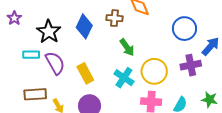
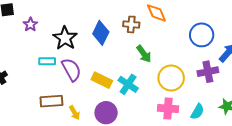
yellow rectangle: (85, 73) -> (102, 80), turned -36
cyan cross: (124, 78) -> (128, 84), moved

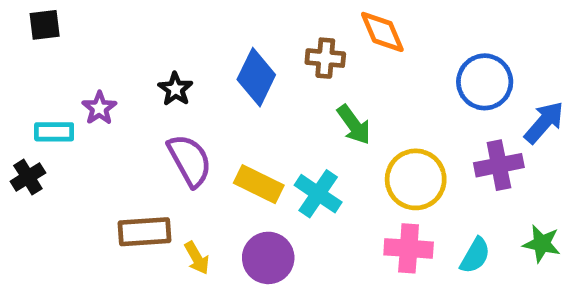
purple star: (30, 24) -> (99, 108), moved
black star: (65, 38) -> (175, 89), size x0.6
cyan rectangle: (47, 61) -> (54, 132), moved

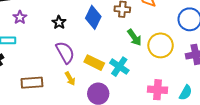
purple star: (99, 108) -> (20, 17), moved
yellow circle: (416, 179) -> (161, 45), moved
brown rectangle: (144, 232) -> (32, 83), moved
yellow arrow: (197, 258) -> (70, 79), moved

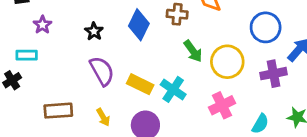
yellow arrow: (70, 79) -> (103, 117), moved
pink cross: (157, 90) -> (222, 105), moved, turned -30

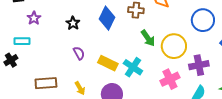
purple semicircle: (102, 71) -> (79, 53), size x0.6
purple cross: (274, 74) -> (199, 65), moved

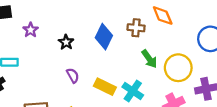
purple star: (34, 18) -> (31, 30), moved

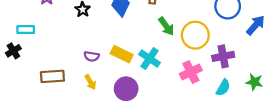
purple semicircle: (73, 75) -> (92, 56), moved, turned 128

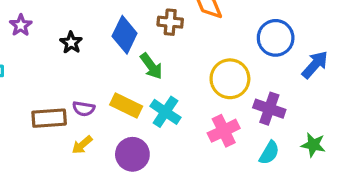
green arrow: (166, 26) -> (151, 66), moved
purple cross: (223, 56) -> (269, 109), turned 30
brown rectangle: (52, 76) -> (49, 118), moved
yellow arrow: (90, 82) -> (82, 145), turned 80

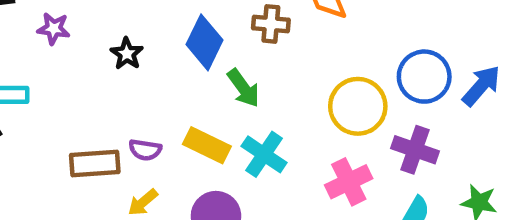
purple star: (21, 25) -> (54, 29), turned -30
blue circle: (276, 38) -> (424, 77), moved

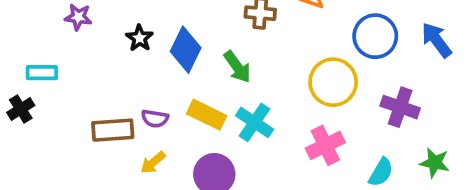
blue diamond: (205, 42) -> (186, 50), moved
blue circle: (424, 77) -> (375, 36), moved
blue arrow: (481, 86) -> (437, 40), moved, turned -78
purple cross: (415, 150) -> (400, 107), moved

